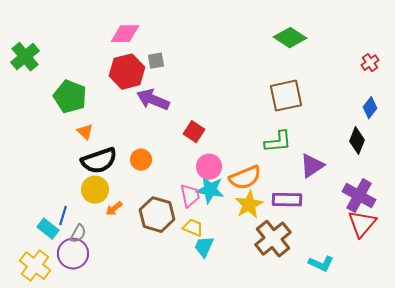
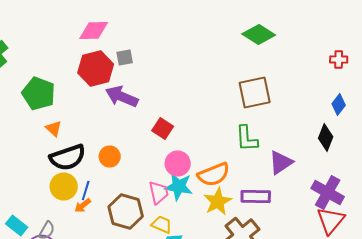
red cross: (370, 63) -> (339, 60), turned 36
green L-shape: (278, 142) -> (247, 138), turned 92
blue line: (63, 216) -> (86, 190), moved

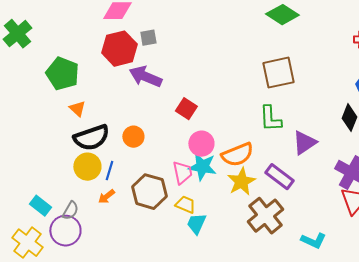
purple rectangle: (256, 196) -> (279, 177), turned 36
orange arrow: (83, 206) -> (106, 197), moved

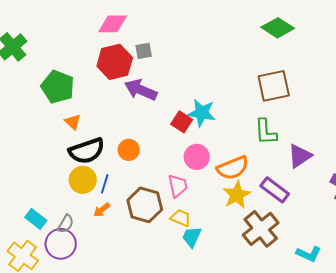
cyan star: (202, 167) -> (202, 113), moved

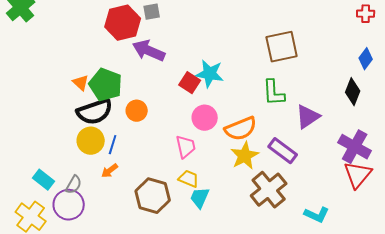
green pentagon: (58, 87) -> (106, 85), moved
brown hexagon: (145, 205) -> (153, 196), moved

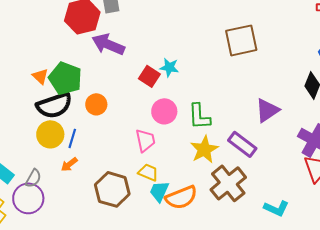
cyan star: (210, 74) -> (169, 67), size x0.7
green L-shape: (274, 93) -> (199, 116), moved
orange semicircle: (241, 129) -> (181, 197), moved

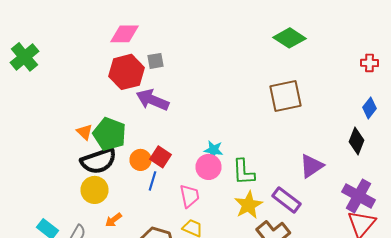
cyan star: (169, 67) -> (214, 150), moved
red square: (149, 76) -> (160, 157), moved
blue line: (72, 138) -> (152, 181), moved

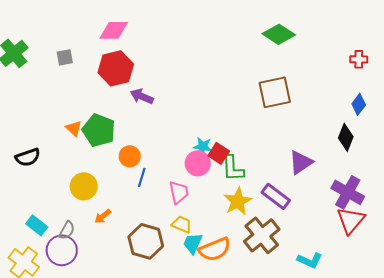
gray square: (156, 61) -> (65, 57), moved
purple arrow: (152, 100) -> (142, 96), size x0.7
red square: (160, 157) -> (219, 153), moved
black semicircle: (98, 161) -> (28, 157), moved, size x0.7

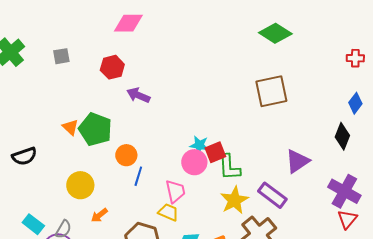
pink diamond: (114, 30) -> (128, 23), moved
red hexagon: (116, 68) -> (112, 67), size x0.7
red square: (219, 153) -> (215, 152), turned 35
red triangle: (351, 220) -> (347, 219), size x0.7
yellow trapezoid: (182, 224) -> (168, 212), moved

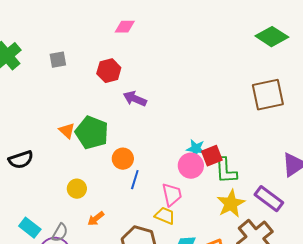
pink diamond: (128, 23) -> (125, 27), size x0.7
yellow circle: (80, 185) -> (77, 189), size x0.7

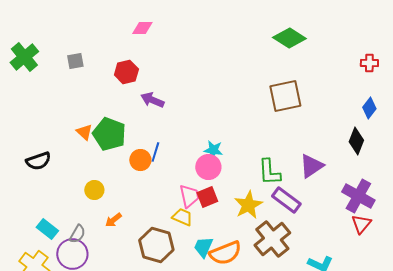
red square: (212, 156) -> (207, 197), moved
green L-shape: (226, 171) -> (269, 172), moved
blue line: (135, 180) -> (155, 152), moved

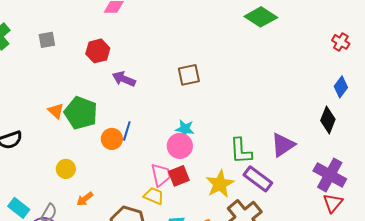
red cross: (369, 63) -> (341, 42), turned 30
brown square: (285, 96) -> (189, 75), moved, size x0.7

